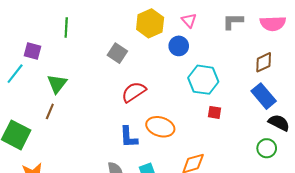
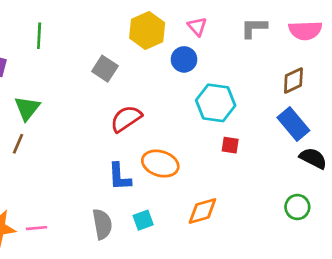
green circle: (267, 148) -> (297, 207), moved

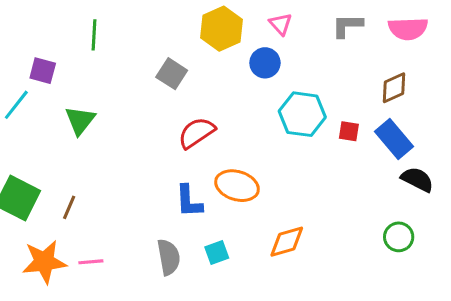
brown line: (18, 144) -> (69, 207), moved
red square: (230, 145) -> (349, 131), moved

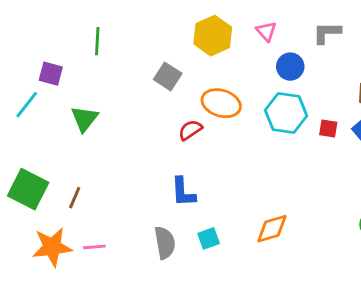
blue circle: (265, 63) -> (290, 67), moved
red semicircle: (197, 133) -> (190, 130), size x0.7
orange ellipse: (237, 186) -> (221, 103), moved

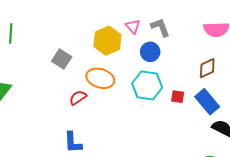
gray L-shape: (327, 33) -> (160, 27), moved, turned 70
yellow hexagon: (213, 36) -> (107, 41), moved

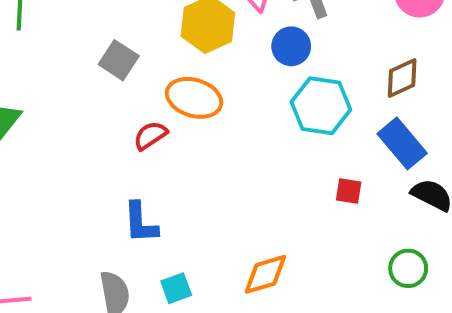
cyan hexagon: (147, 85) -> (321, 106), moved
red square: (178, 97) -> (349, 191), moved

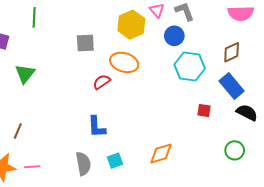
gray square: (119, 60) -> (85, 43), turned -36

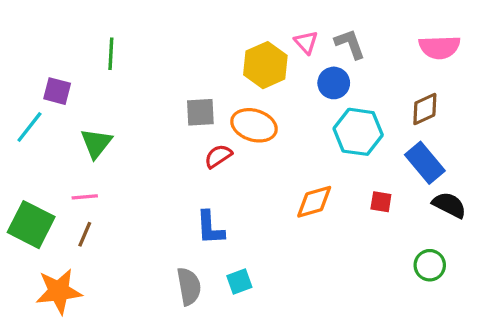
gray square: (85, 43) -> (200, 112), moved
orange diamond: (161, 153) -> (314, 202), moved
pink line: (32, 167) -> (85, 197), moved

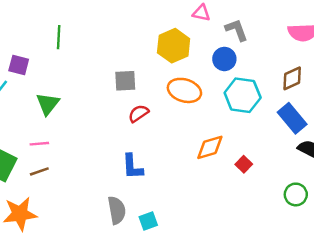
pink triangle: (306, 42) -> (201, 13), moved, turned -36
orange ellipse: (254, 125) -> (184, 90), moved
red square: (381, 202) -> (244, 164), moved, turned 35
brown line: (85, 234) -> (39, 171), turned 48
cyan square: (239, 281) -> (148, 221), moved

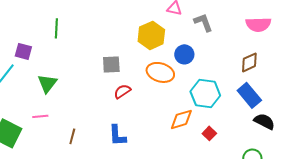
blue circle: (224, 59) -> (184, 54), moved
cyan hexagon: (243, 95) -> (205, 93), moved
brown line: (39, 171) -> (72, 136), moved, turned -56

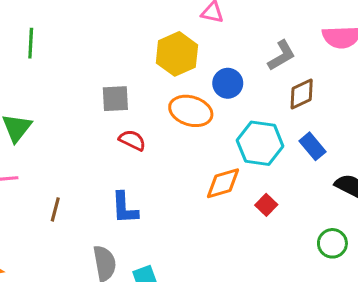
gray L-shape: (203, 22) -> (282, 56), moved, turned 80
brown diamond: (249, 62) -> (302, 94), moved
red semicircle: (122, 91) -> (132, 140), turned 60
blue rectangle: (249, 95) -> (312, 146), moved, size x0.7

